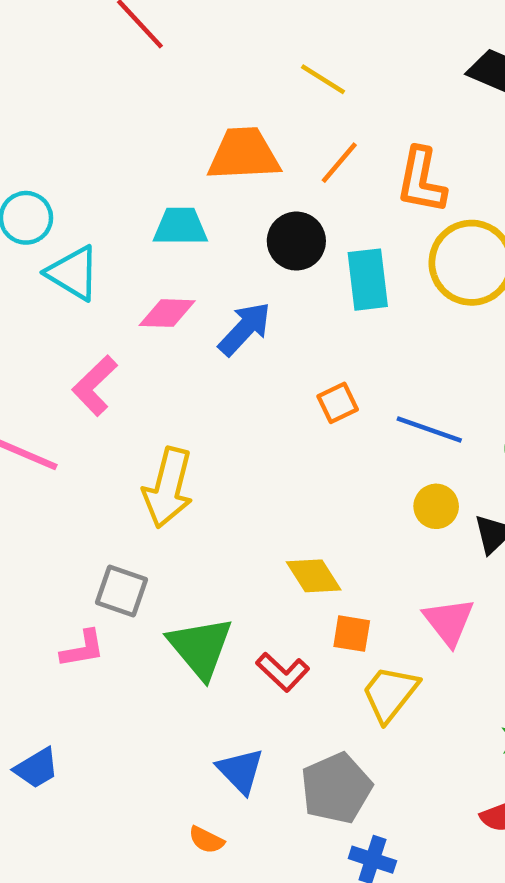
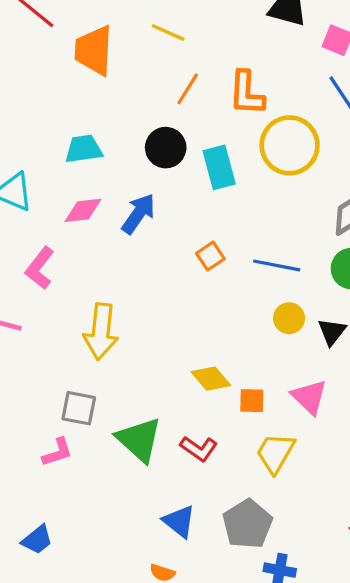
orange trapezoid: (244, 154) -> (94, 50), moved, turned -76
orange square: (352, 634) -> (252, 401), moved

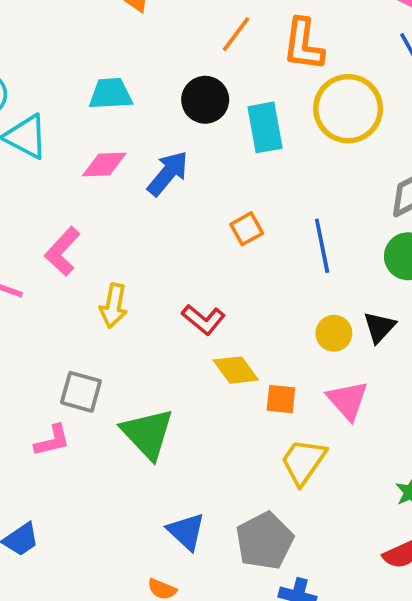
blue line: (277, 265) -> (322, 246), turned 63
pink L-shape: (40, 268) -> (62, 251), moved
yellow circle: (289, 318) -> (334, 333), moved
yellow arrow: (101, 332) -> (114, 306), size x0.7
red L-shape: (199, 449) -> (203, 320), moved

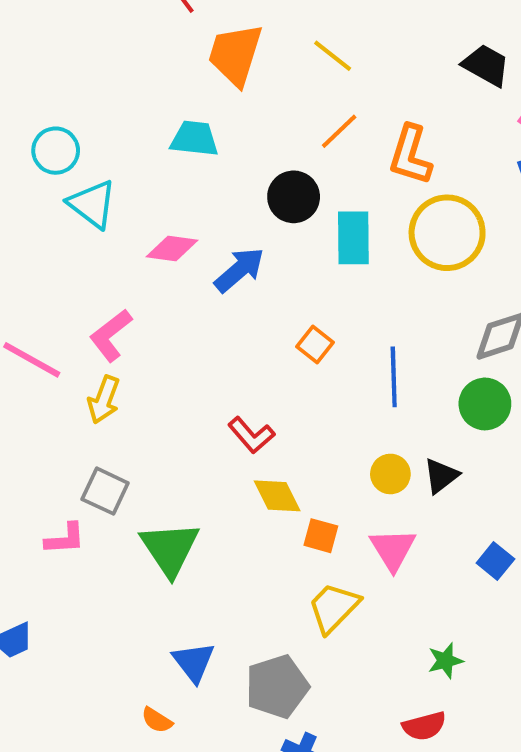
cyan trapezoid: (111, 94) -> (194, 139), moved
orange square: (247, 229) -> (315, 345), turned -32
yellow arrow: (114, 306) -> (104, 400), moved

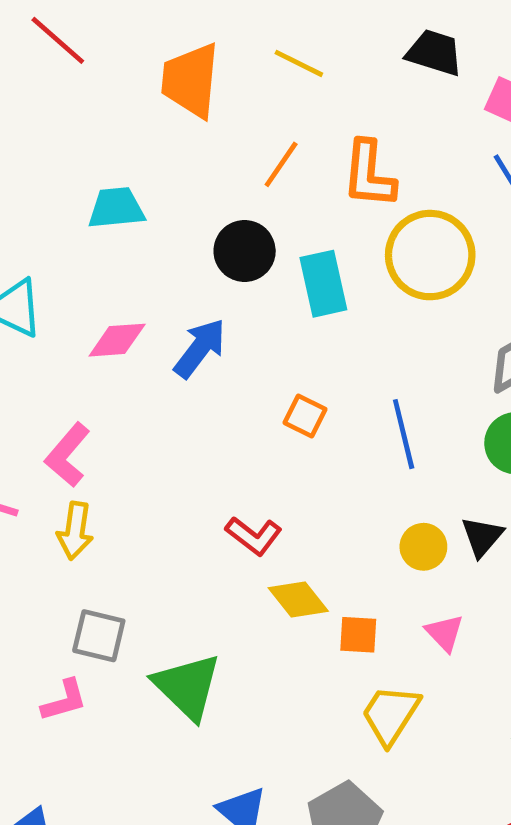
orange trapezoid: (235, 55) -> (191, 80), moved
yellow line: (333, 56) -> (299, 63), moved
pink triangle: (393, 549) -> (445, 633), size x0.7

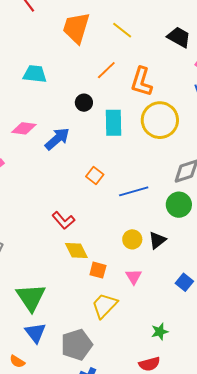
black circle: (245, 251) -> (84, 103), size x0.7
blue line: (404, 434) -> (134, 191), turned 76
green triangle: (187, 686) -> (31, 297), moved

